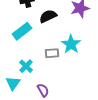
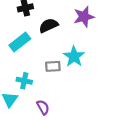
cyan cross: (26, 66) -> (24, 81), turned -32

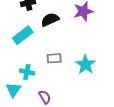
cyan star: (74, 56) -> (85, 65), moved

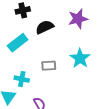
cyan star: (85, 65) -> (80, 58), moved

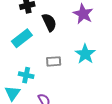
purple star: (78, 19) -> (83, 14), turned -30
black semicircle: (45, 27) -> (49, 22), turned 90

